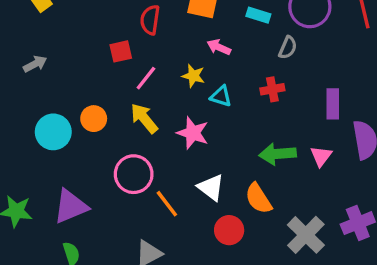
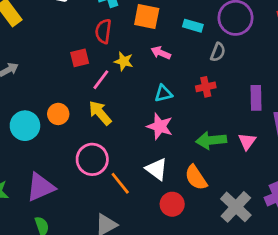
yellow star: (193, 76) -> (124, 61), moved
cyan triangle: (221, 96) -> (163, 93), turned -30
pink star: (193, 133) -> (160, 126), moved

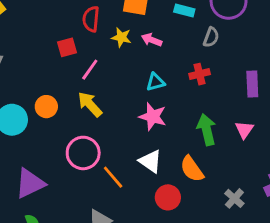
yellow star: (124, 61) -> (121, 37), moved
green arrow: (211, 140) -> (207, 130), turned 84
gray cross: (236, 207) -> (234, 198), size x0.6

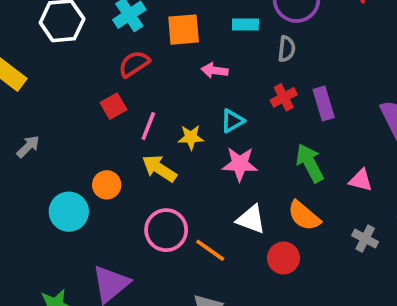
red semicircle: (91, 19) -> (134, 64), turned 65
yellow star: (121, 37) -> (191, 137), moved
purple rectangle: (252, 84) -> (324, 103), moved
pink triangle: (244, 130) -> (361, 180), moved, turned -36

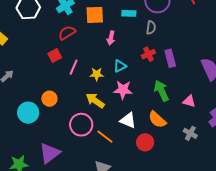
pink arrow: (215, 70) -> (111, 38), turned -88
yellow arrow: (159, 168) -> (95, 101), moved

